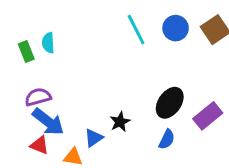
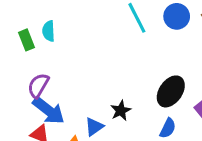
purple semicircle: (38, 97) -> (38, 86), turned -45

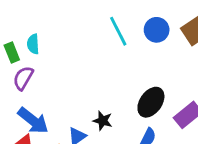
purple semicircle: (38, 86) -> (23, 78), moved
black star: (121, 111) -> (103, 121), turned -30

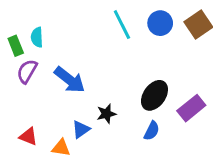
blue arrow: (33, 121) -> (69, 80), moved
black star: (103, 121) -> (106, 114), turned -30

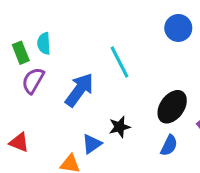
cyan line: (122, 25) -> (120, 62), moved
blue arrow: (69, 80) -> (79, 90), turned -92
red triangle: (28, 136) -> (19, 142), moved

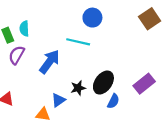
blue circle: (178, 28) -> (92, 18), moved
cyan line: (120, 62) -> (78, 42), turned -50
black ellipse: (172, 107) -> (103, 82), moved

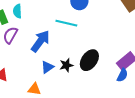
blue triangle: (58, 100) -> (47, 67), moved
blue semicircle: (113, 101) -> (122, 75), moved

